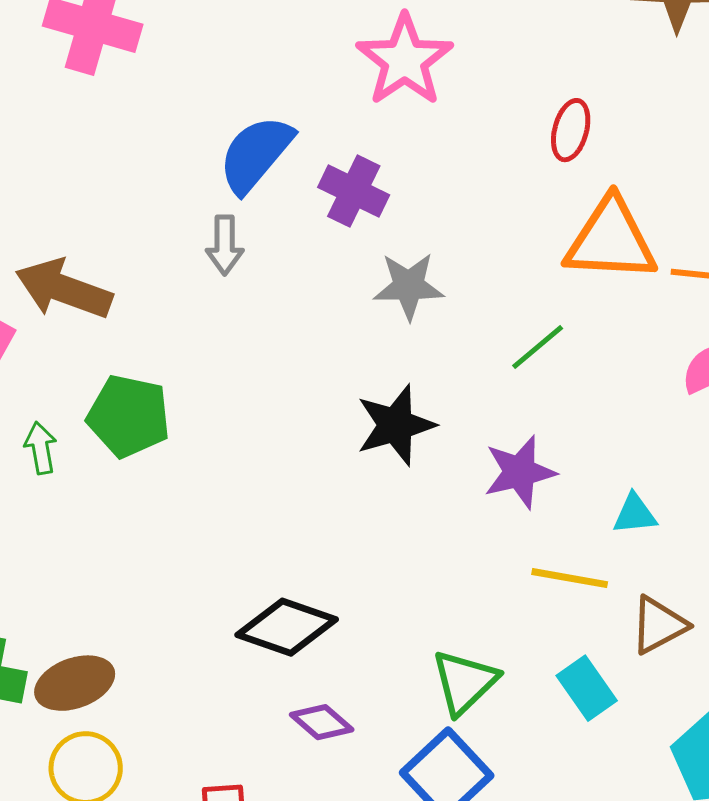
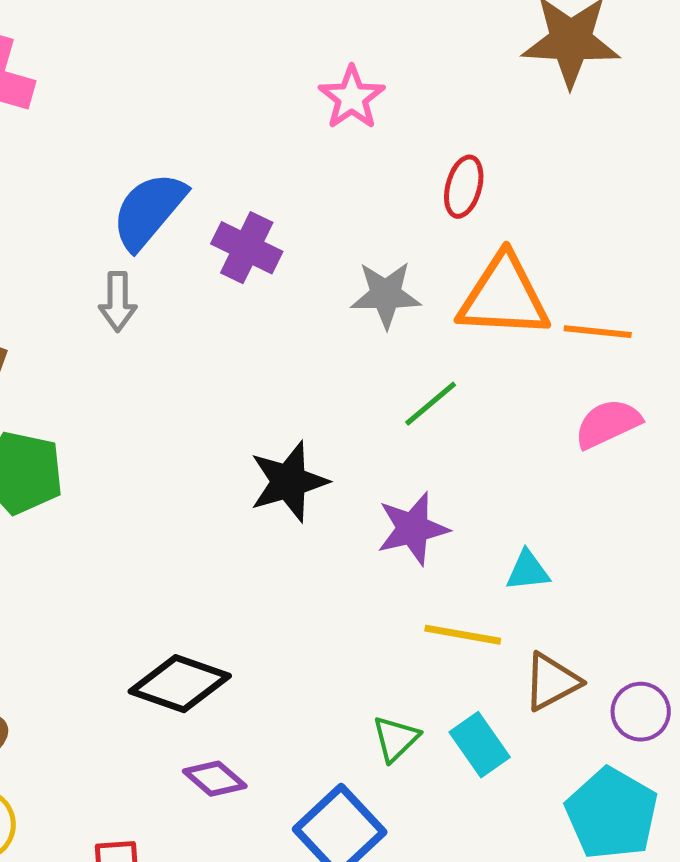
pink star: (405, 60) -> (352, 98), moved, size x0.7
gray star: (409, 286) -> (386, 295), moved
green triangle: (465, 682) -> (396, 739), moved, size x0.7

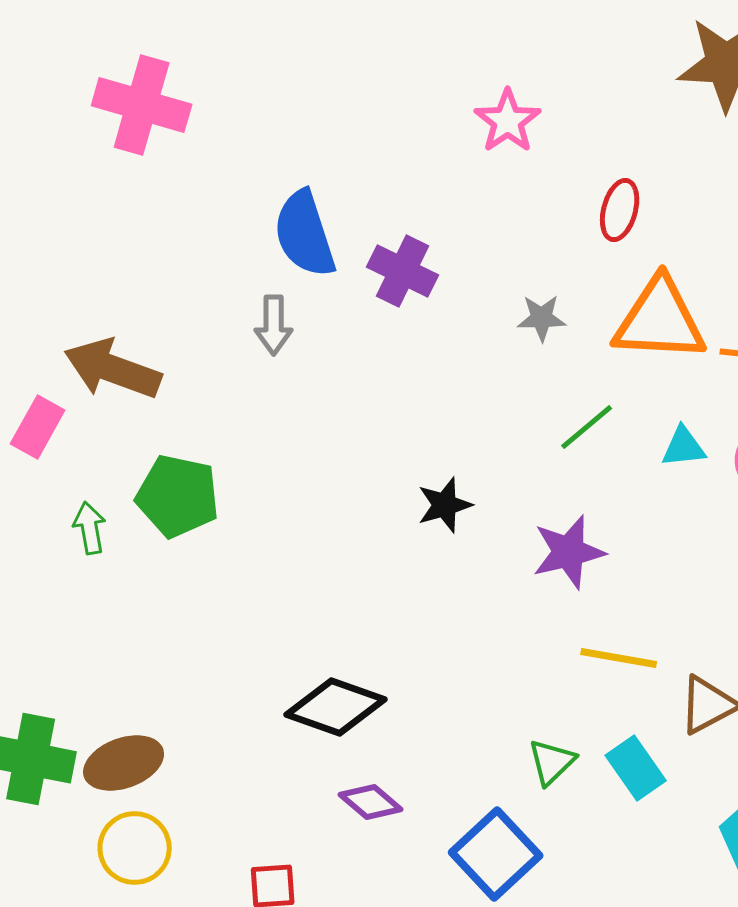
blue semicircle: (149, 211) -> (305, 234), turned -58
gray star: (386, 295) -> (542, 318), size x0.7
black star: (289, 482) -> (445, 505), size x0.7
cyan triangle: (528, 571) -> (684, 447), moved

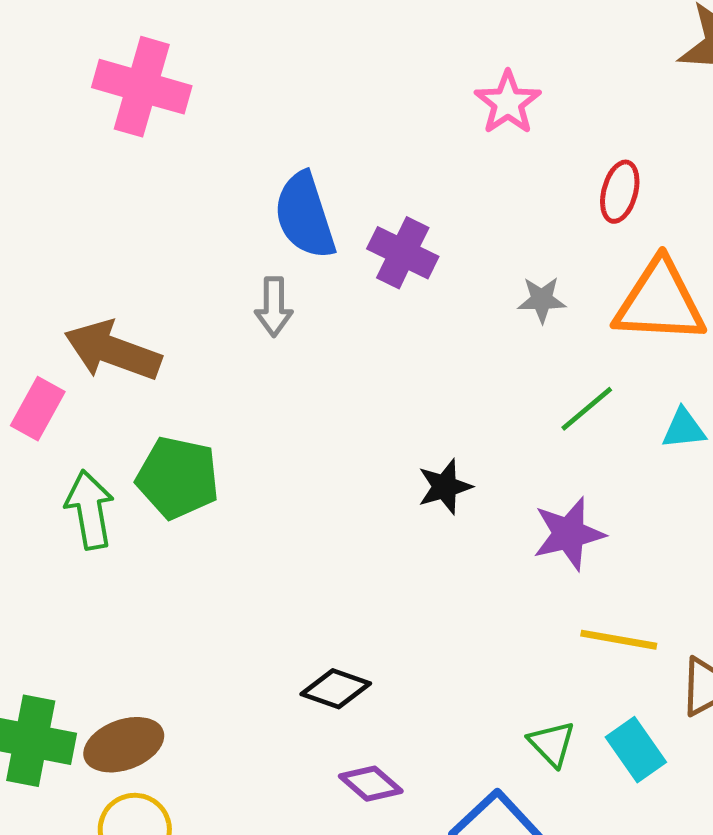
green arrow: (90, 528) -> (90, 510), size x1.5
black diamond: (336, 707) -> (336, 689), size x0.7
green triangle: (552, 762) -> (552, 744), turned -30

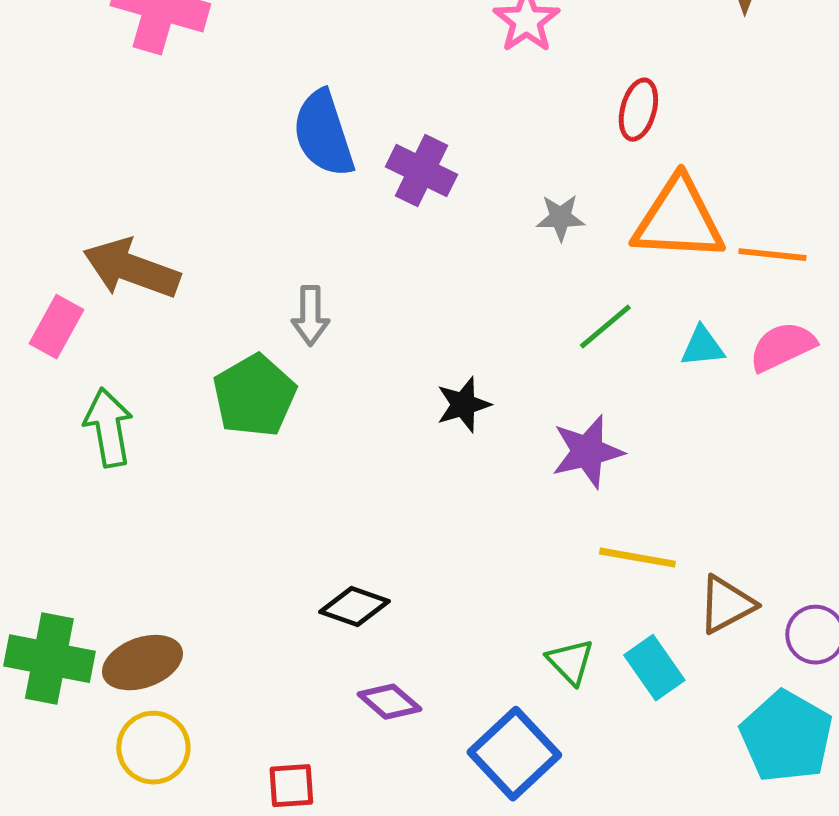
gray arrow: (274, 307) -> (310, 316), moved
green pentagon: (178, 478) -> (254, 396), moved, turned 30

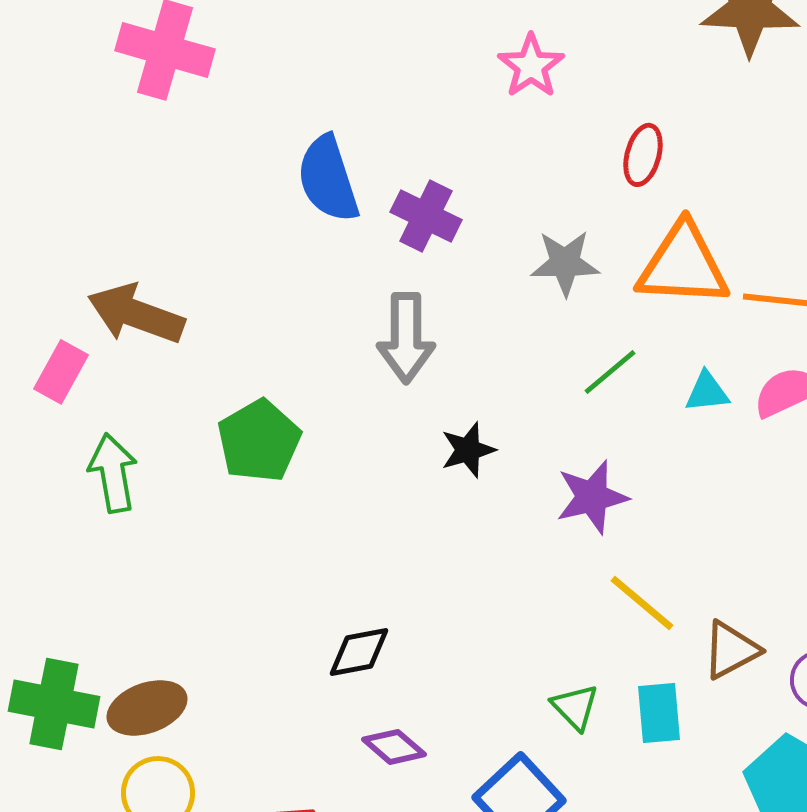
gray star: (560, 218) -> (565, 263), size x1.4
gray arrow: (310, 316) -> (406, 338), moved, size x1.5
yellow line: (637, 558) -> (642, 603), turned 30
black diamond: (354, 607) -> (359, 652), turned -30
cyan rectangle: (654, 668) -> (659, 713), turned 30

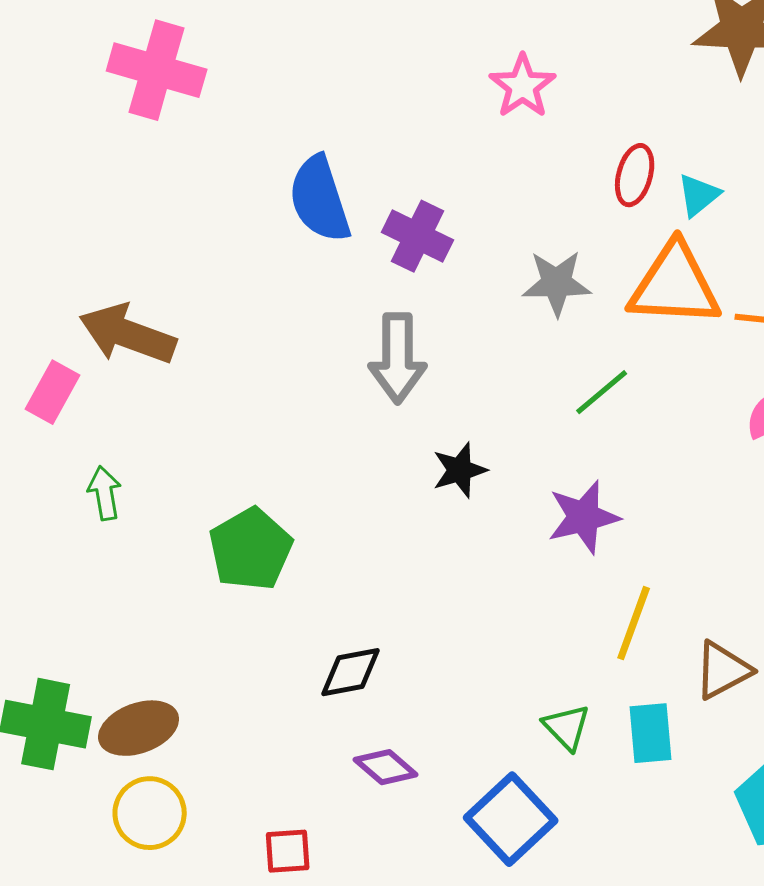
cyan triangle: (707, 392) -> (699, 195), moved, turned -33
green pentagon: (259, 441) -> (251, 549), moved
green arrow: (113, 473) -> (105, 493), size x0.7
yellow line: (642, 603) -> (634, 623), turned 70

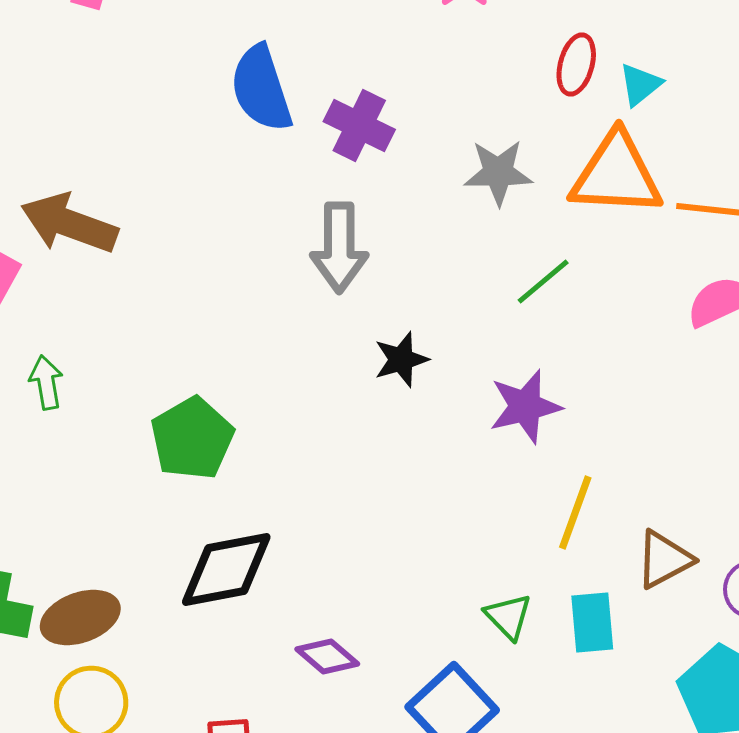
black diamond: (351, 672) -> (226, 570), moved, size x1.5

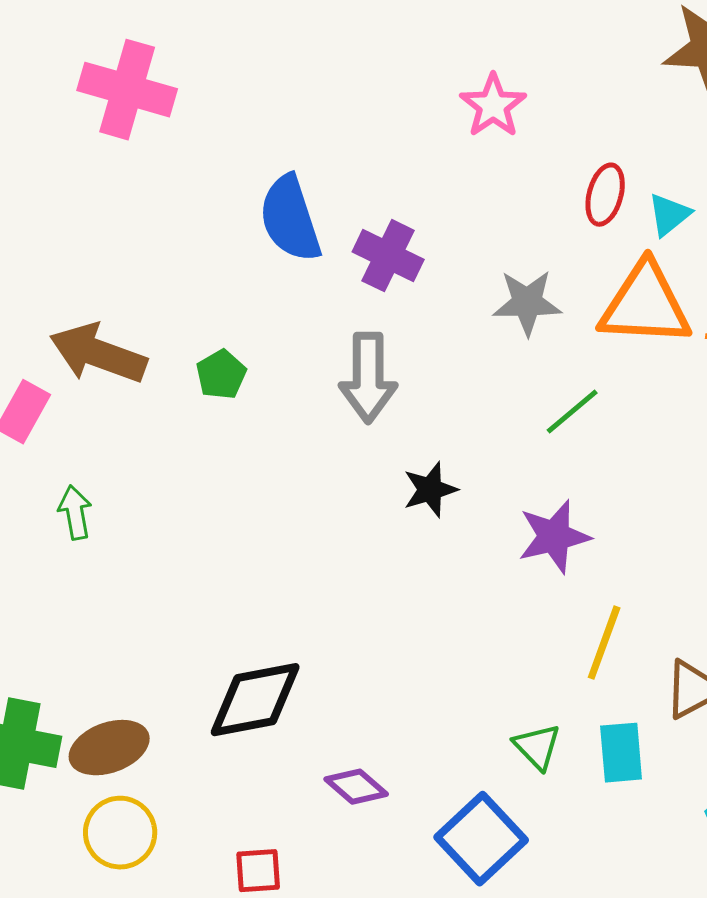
green pentagon: (192, 438) -> (221, 375), moved, size x0.6

